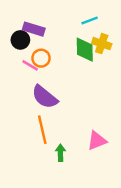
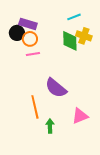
orange circle: (41, 58) -> (30, 39), moved
pink line: (30, 65) -> (33, 54), moved, turned -40
purple semicircle: (45, 97) -> (56, 88), moved

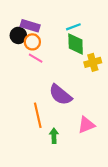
cyan line: (74, 17) -> (73, 27), moved
yellow cross: (84, 36) -> (93, 62), moved, turned -35
pink line: (33, 54) -> (36, 58), turned 40

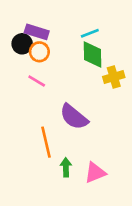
pink line: (36, 58) -> (37, 81), moved
pink triangle: (86, 125) -> (95, 173), moved

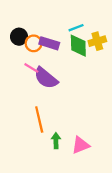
purple rectangle: (37, 32) -> (49, 43), moved
yellow cross: (114, 77) -> (97, 41), moved
purple semicircle: (74, 117) -> (46, 78), moved

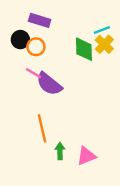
cyan line: (76, 28) -> (102, 30), moved
yellow cross: (97, 41) -> (104, 44), turned -30
purple rectangle: (49, 43) -> (40, 20), moved

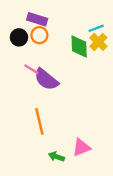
orange circle: (36, 47) -> (39, 35), moved
green arrow: (60, 151) -> (56, 157), moved, turned -70

